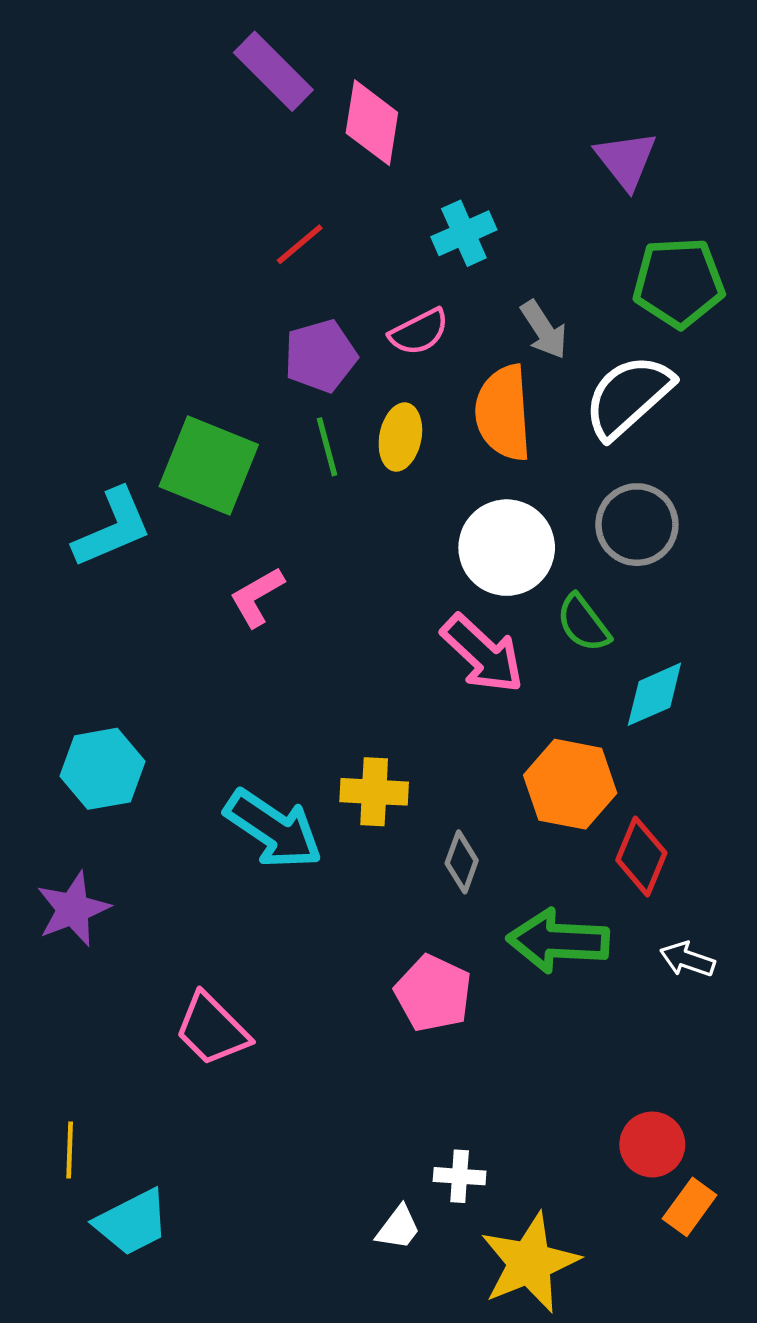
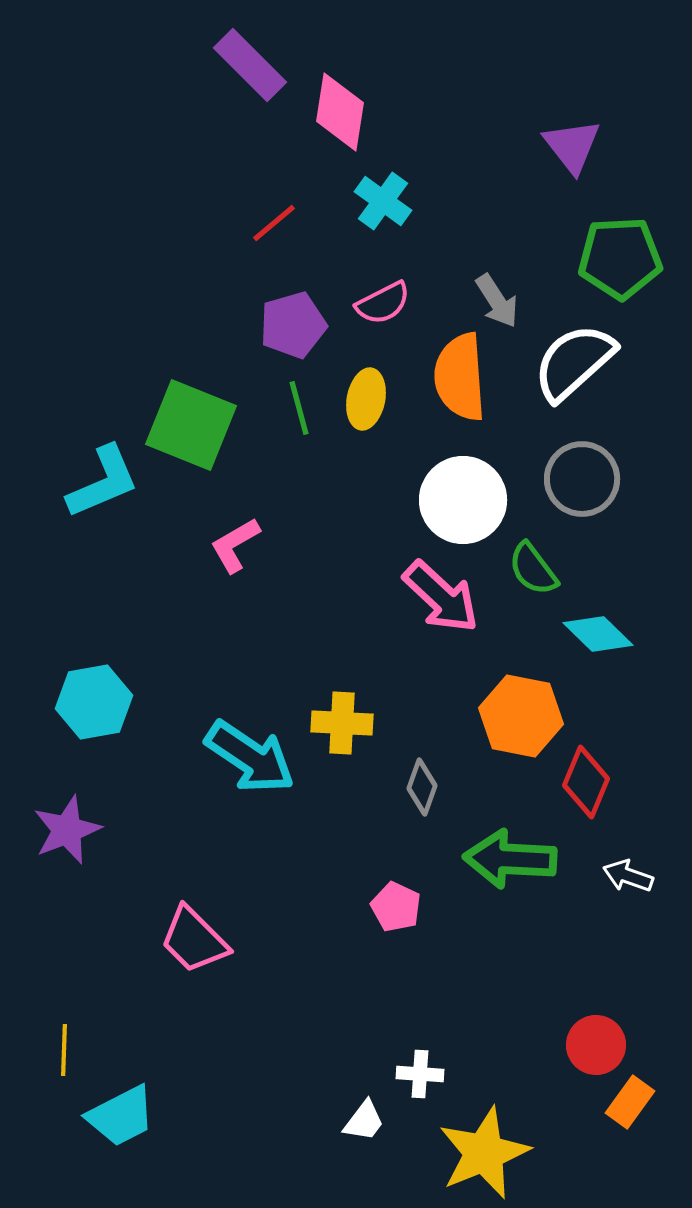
cyan cross: (464, 233) -> (383, 201), moved, turned -30
cyan diamond: (654, 694) -> (598, 634), turned 68
pink pentagon: (433, 993) -> (396, 907), size x0.7

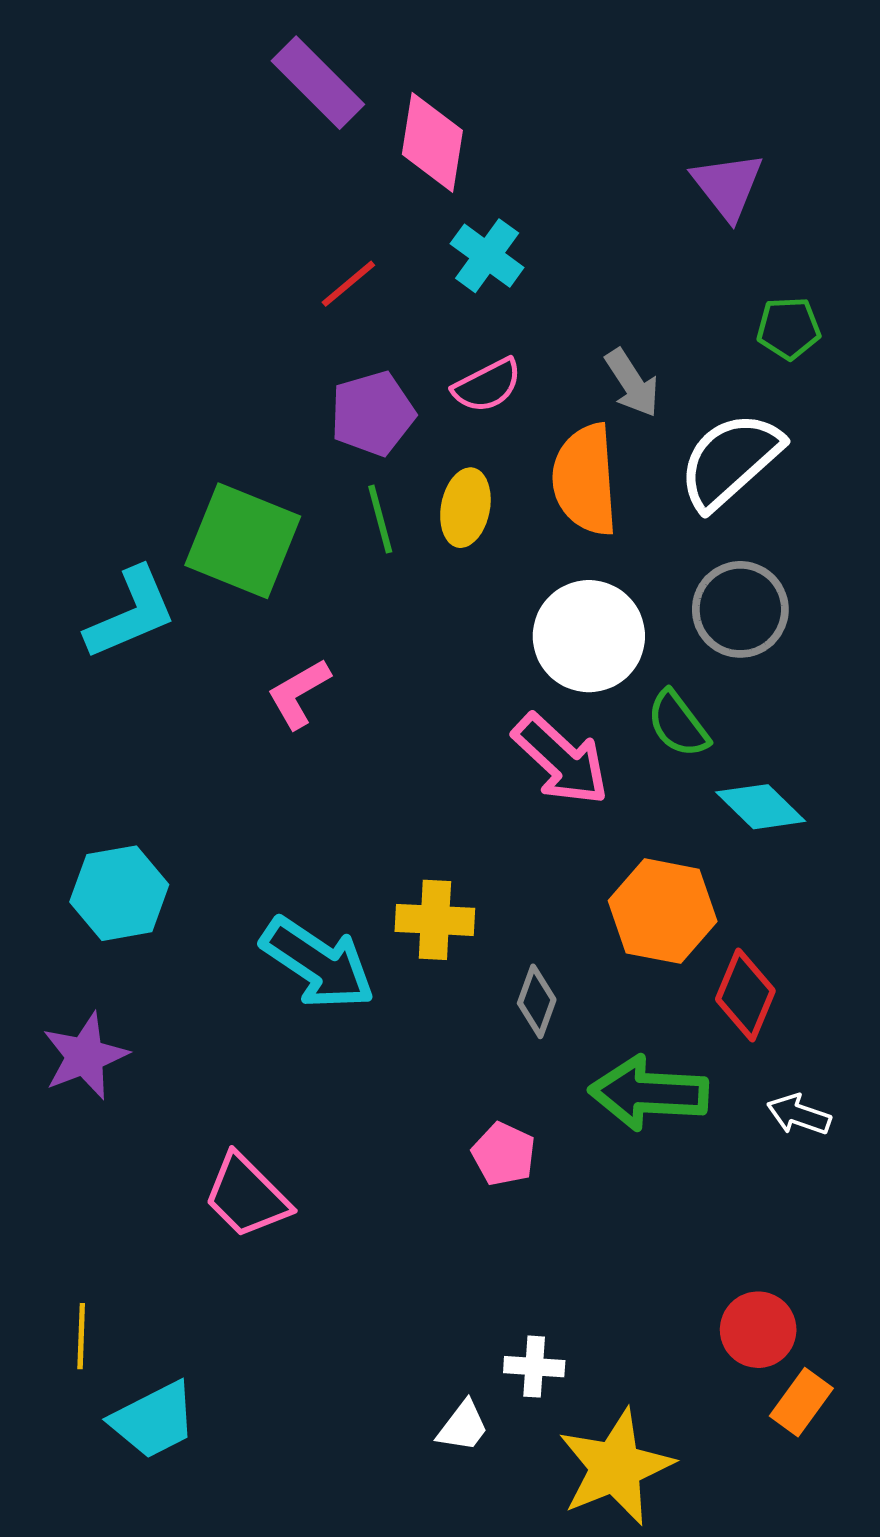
green pentagon: (620, 258) -> (789, 328), size x0.6

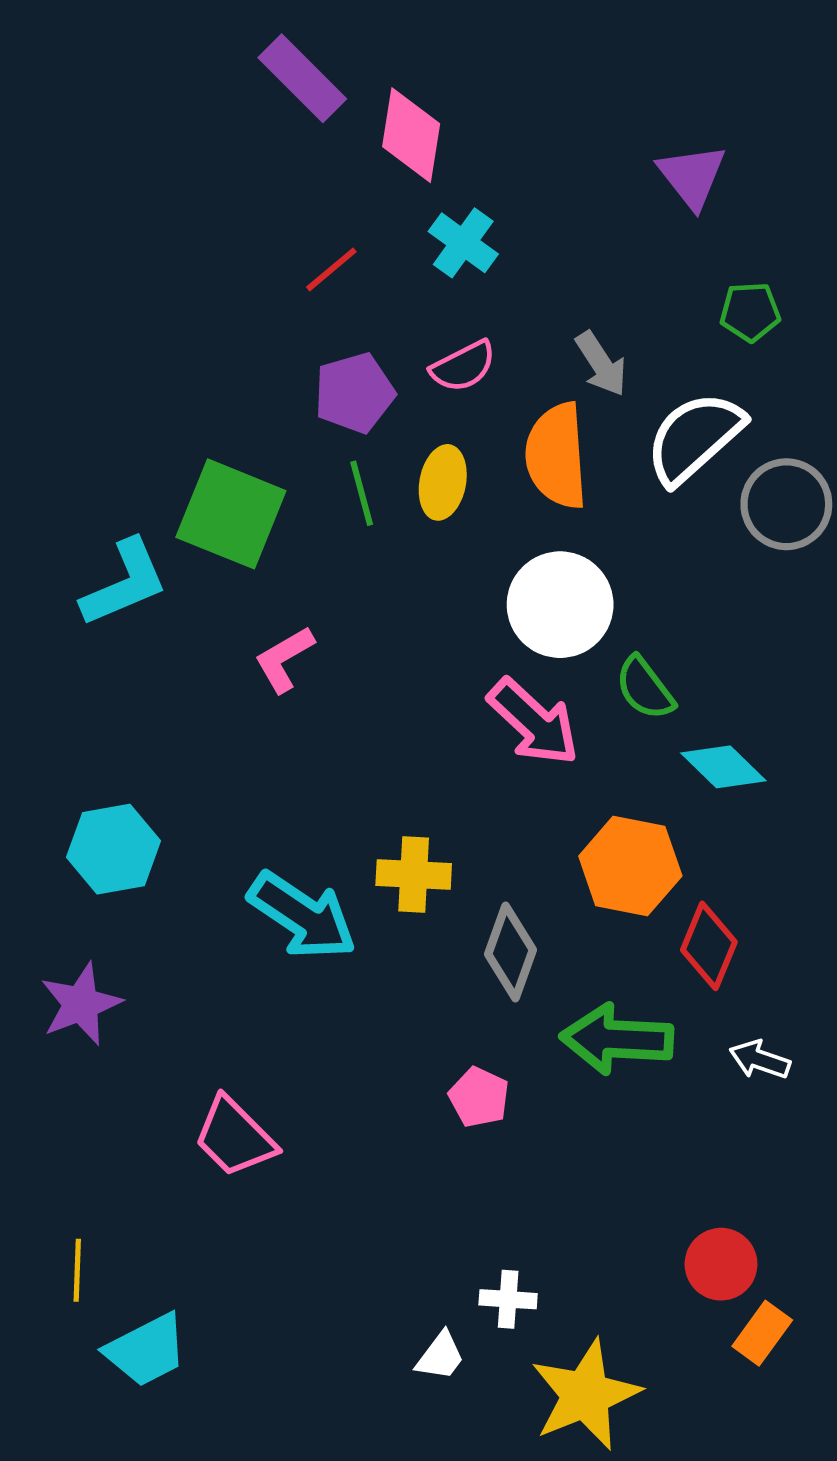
gray circle: (740, 609) -> (786, 504), moved
gray diamond: (537, 1001) -> (510, 952), size x1.4

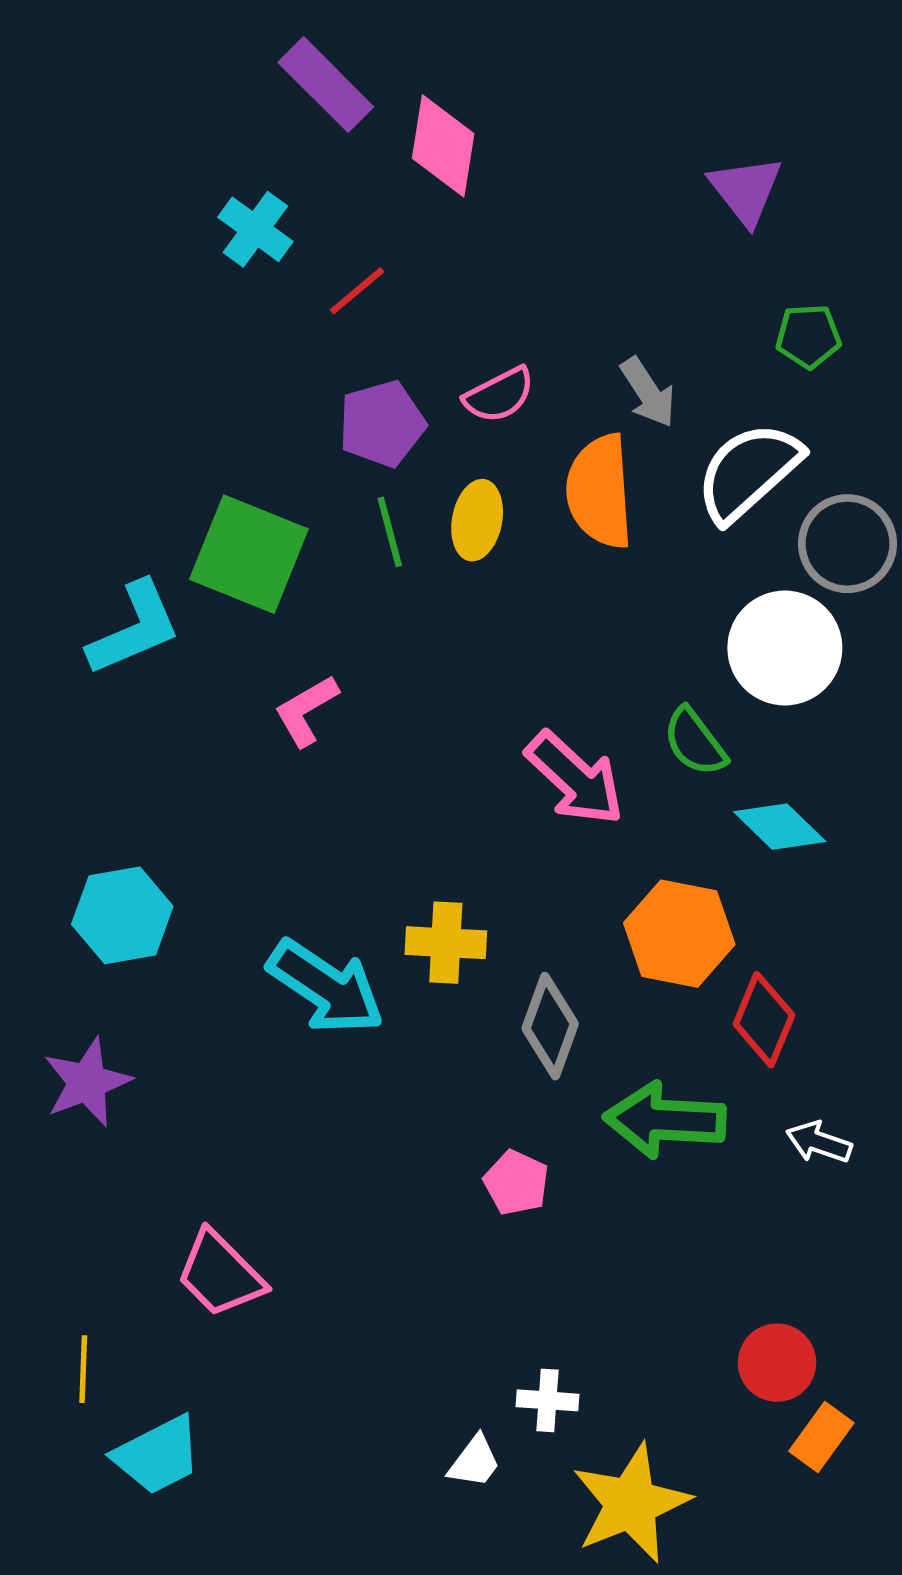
cyan cross: (463, 243) -> (255, 229), moved
white circle: (560, 605) -> (785, 648), moved
pink trapezoid: (235, 1137) -> (220, 1274), moved

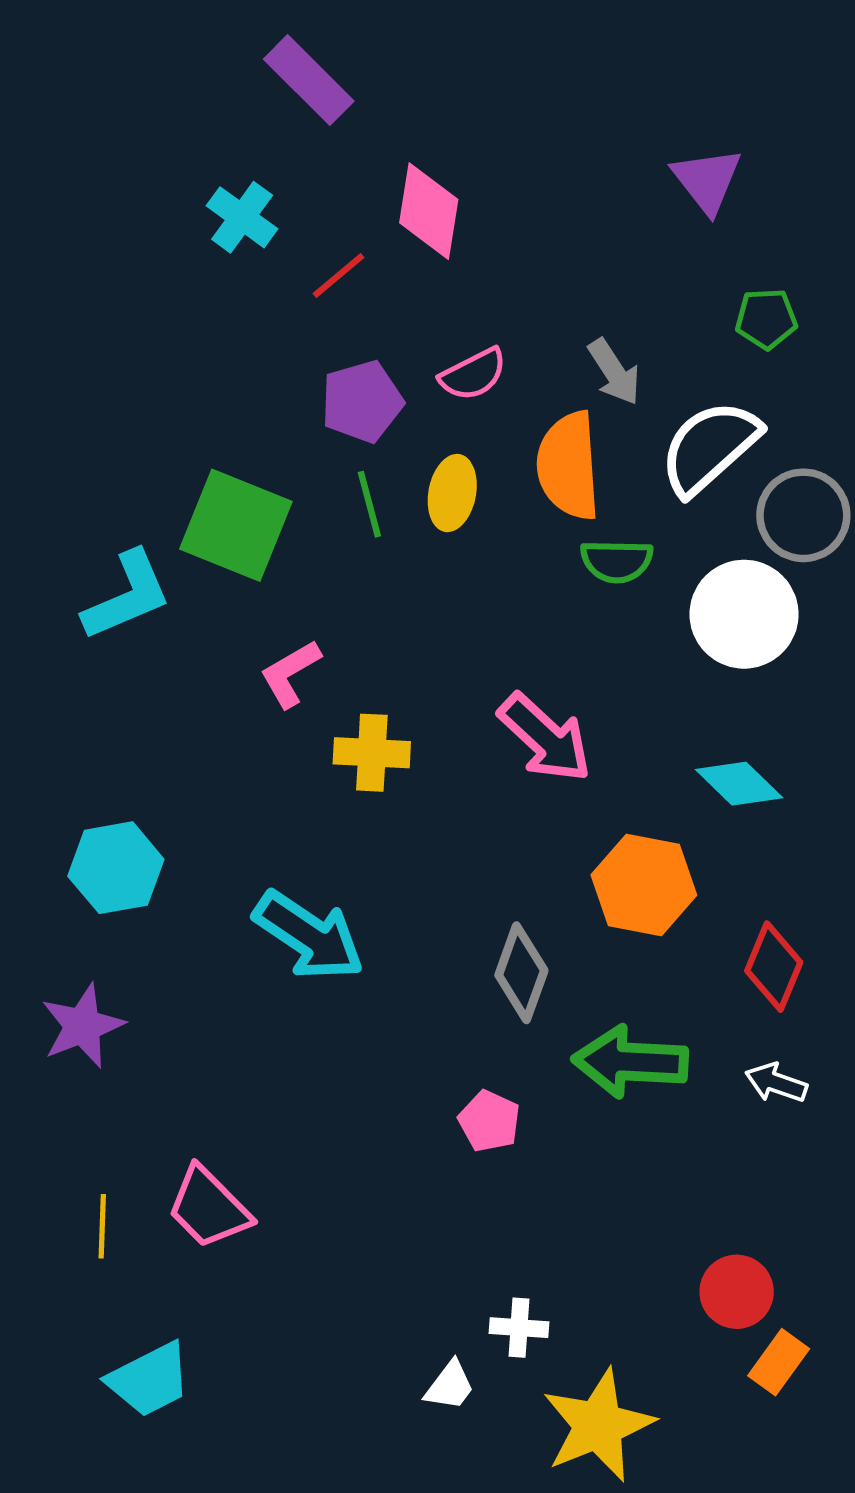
pink diamond: (443, 146) -> (429, 211), moved
green semicircle: (695, 742) -> (617, 561), moved, turned -52
yellow cross: (446, 943) -> (372, 753), moved
red diamond: (764, 1020) -> (774, 967), moved
yellow line: (83, 1369) -> (102, 1226), moved

